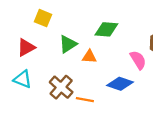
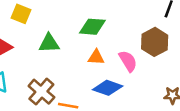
green triangle: (68, 44) -> (49, 43), turned 30
orange triangle: (89, 57) -> (96, 57), moved

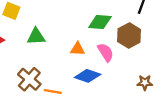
green diamond: (92, 27) -> (100, 22), moved

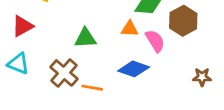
green triangle: (36, 37) -> (85, 38), moved
orange triangle: (78, 49) -> (130, 29), moved

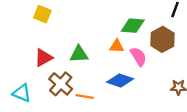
red triangle: (22, 26) -> (44, 58), moved
cyan triangle: (18, 64) -> (22, 93), moved

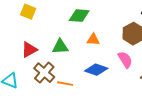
green diamond: (133, 26) -> (79, 16), moved
pink semicircle: (138, 56) -> (125, 60), moved

